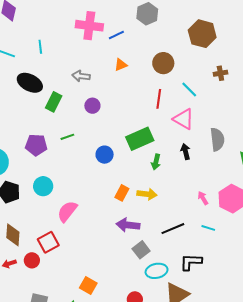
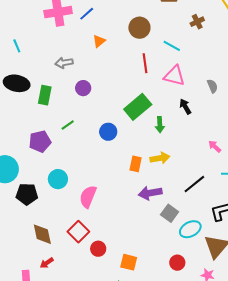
gray semicircle: (217, 139) -> (212, 86), size x0.6
red circle: (32, 260) -> (98, 249), moved

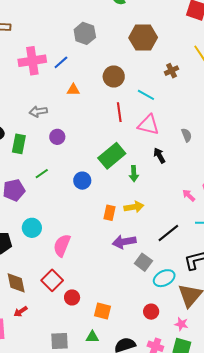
orange triangle: (99, 41) -> (73, 90), turned 40

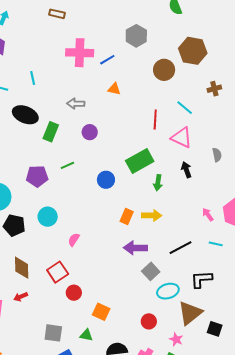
brown circle: (114, 77) -> (164, 70), moved
pink semicircle: (62, 245) -> (74, 240), size x0.6

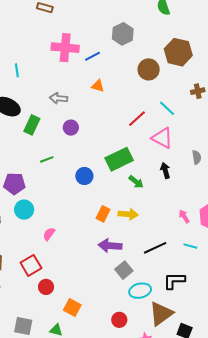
red line: (155, 120) -> (137, 119), turned 42
purple pentagon: (37, 176) -> (14, 184), moved
green arrow: (158, 183) -> (136, 182), turned -63

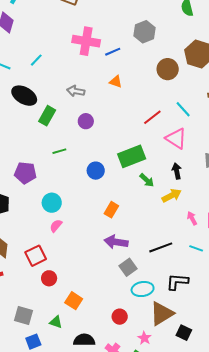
cyan line: (17, 70) -> (36, 60), turned 48
cyan circle: (24, 210) -> (52, 203), moved
yellow arrow: (128, 214) -> (172, 196), moved, turned -36

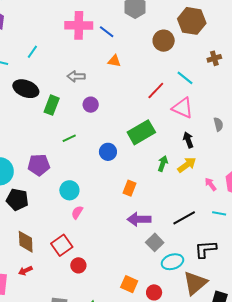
blue line: (113, 52) -> (107, 32), turned 70
green arrow: (147, 180) -> (163, 164), moved, turned -105
orange square: (74, 301) -> (129, 284), moved

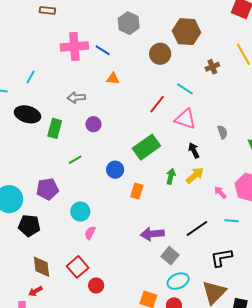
orange rectangle: (129, 188) -> (137, 191), moved
cyan ellipse: (172, 262) -> (178, 281), moved
red arrow: (25, 271) -> (35, 291), moved

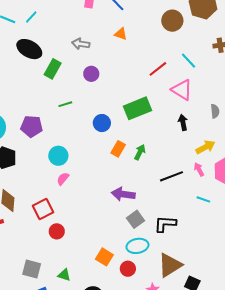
cyan line: (31, 77) -> (31, 17), moved
yellow arrow: (195, 175) -> (205, 147), moved
green arrow: (171, 176) -> (140, 152), moved
black line: (197, 228) -> (172, 176), moved
black L-shape: (221, 258) -> (165, 224), moved

